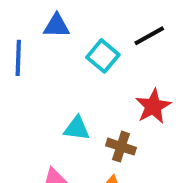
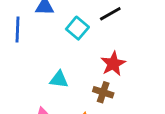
brown cross: (121, 147) -> (103, 92), moved

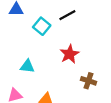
brown cross: (103, 92) -> (88, 81), moved

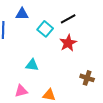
red star: (70, 54) -> (68, 43), moved

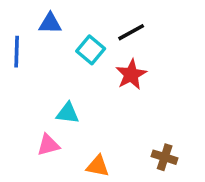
brown cross: (87, 78) -> (165, 157), moved
pink triangle: (21, 91) -> (48, 145), moved

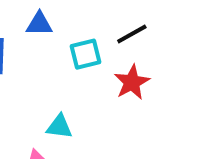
cyan square: (91, 50) -> (86, 54), turned 36

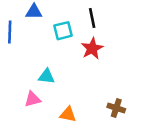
black line: (132, 34) -> (92, 18), turned -72

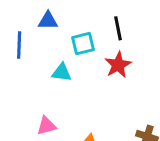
cyan triangle: (47, 76) -> (62, 72), moved

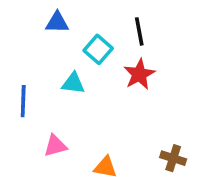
cyan square: (83, 44) -> (98, 49), turned -35
blue line: (19, 45) -> (23, 101), moved

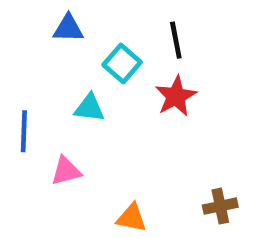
pink triangle: (55, 146) -> (66, 171), moved
brown cross: (173, 158) -> (220, 206), turned -30

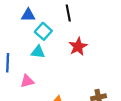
black line: (176, 40) -> (68, 13), moved
cyan square: (122, 63) -> (43, 31), moved

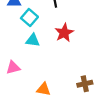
cyan triangle: (38, 52) -> (33, 40), moved

